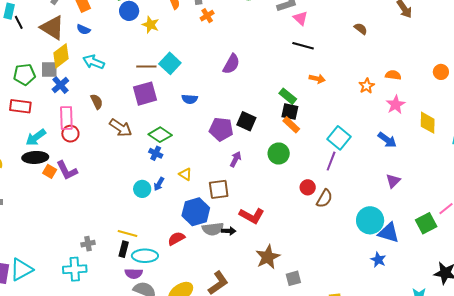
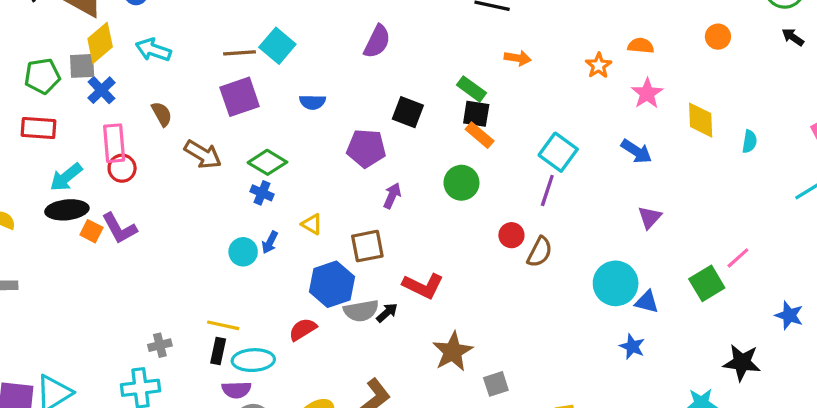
black square: (246, 121) -> (408, 112), moved
black arrow: (229, 231) -> (387, 313), turned -40
blue triangle: (389, 233) -> (647, 302), size x0.7

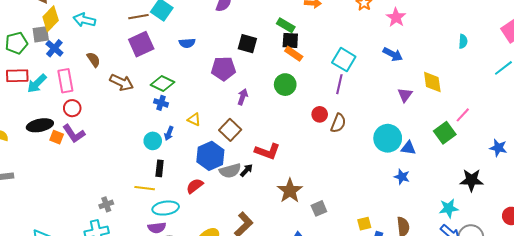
yellow diamond: (701, 120) -> (432, 82), moved
red circle: (122, 168) -> (72, 108), moved
cyan arrow: (66, 177) -> (37, 83), moved
brown square: (367, 246) -> (230, 130), turned -30
black rectangle: (218, 351) -> (160, 168), moved

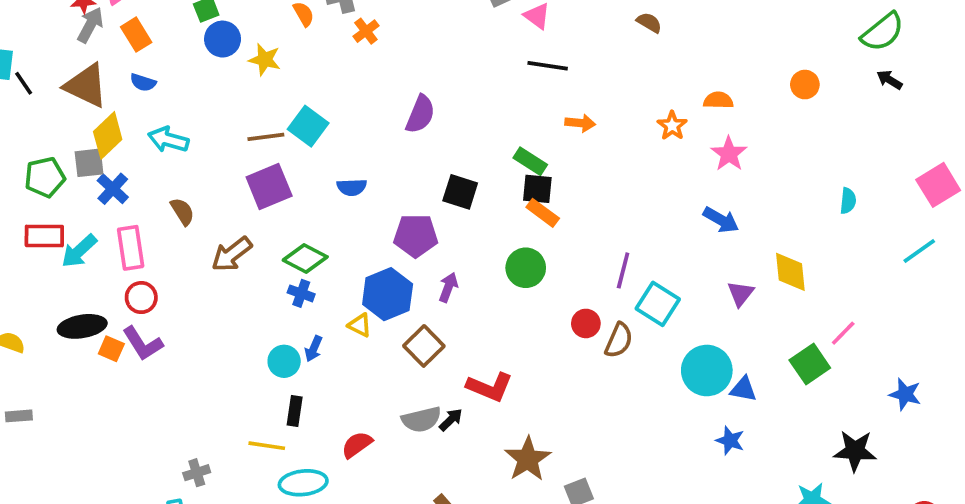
cyan square: (344, 60) -> (658, 304), moved
brown arrow: (122, 82) -> (232, 254), turned 115
blue hexagon: (210, 156) -> (388, 294), moved

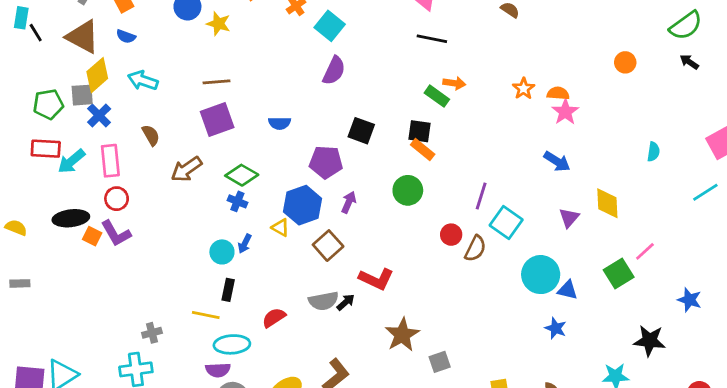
orange semicircle: (718, 100) -> (558, 93), moved
cyan square: (308, 126) -> (330, 26), moved
green rectangle: (530, 161) -> (437, 96), moved

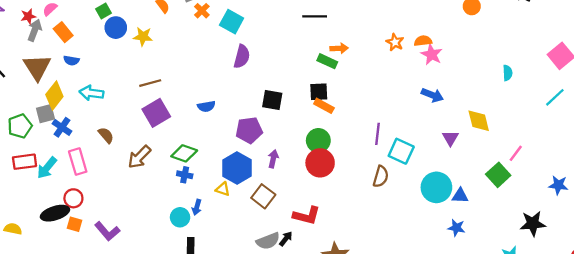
brown triangle: (83, 37) -> (37, 67), turned 40
red circle: (117, 199) -> (73, 198), moved
purple L-shape: (116, 233) -> (107, 231), moved
red circle: (451, 235) -> (320, 163), moved, size x1.6

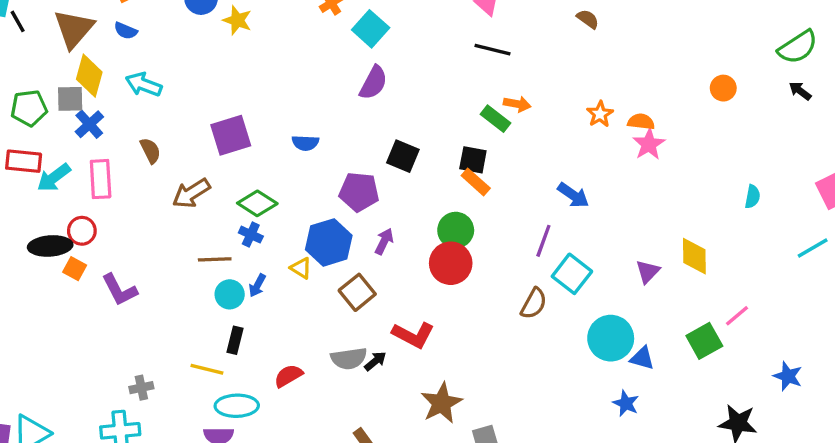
brown line: (150, 83) -> (215, 259), moved
blue arrow: (432, 95) -> (573, 195), moved
yellow diamond: (54, 96) -> (89, 76), turned -36

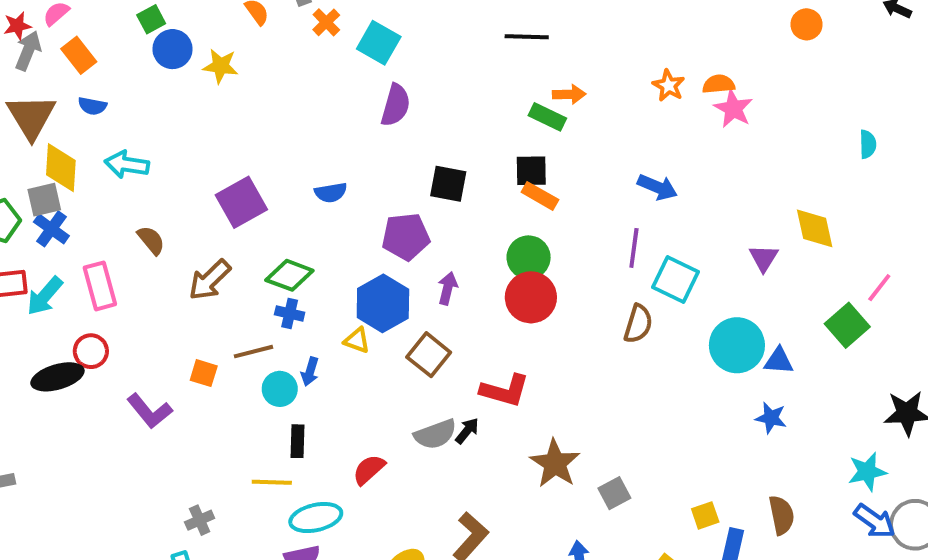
blue cross: (89, 124) -> (51, 229), moved
orange square: (75, 269) -> (204, 373), moved

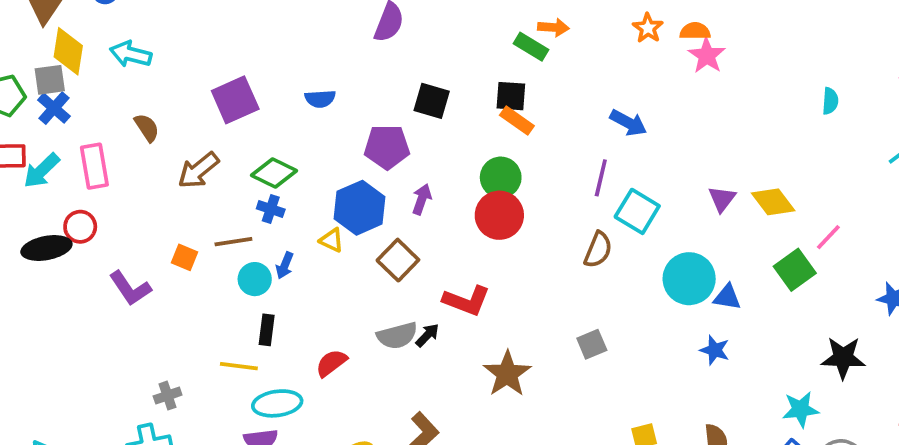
yellow diamond: (815, 228) -> (773, 202), moved, turned -30
gray square: (614, 493) -> (592, 344), moved

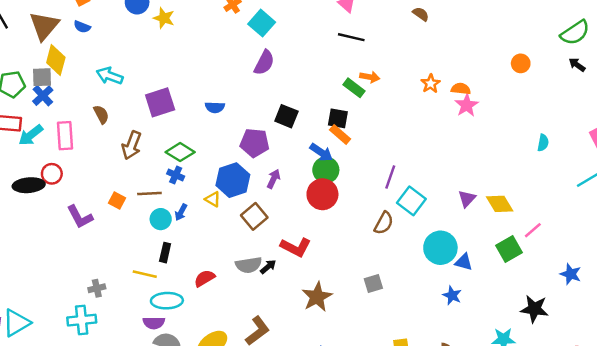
cyan arrow: (131, 54) -> (110, 76), moved
blue arrow: (628, 123) -> (321, 152), moved
brown arrow: (198, 170) -> (132, 145), turned -36

